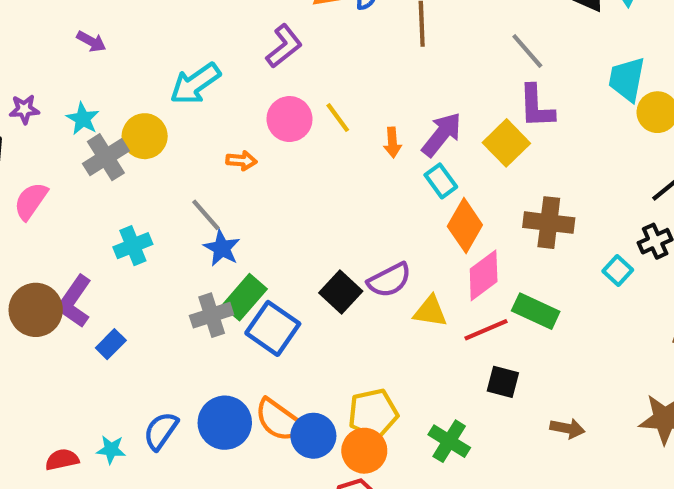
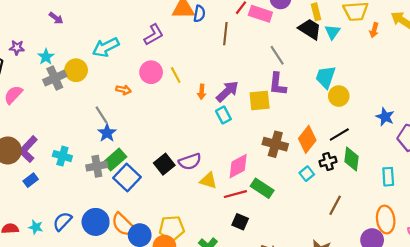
yellow square: (506, 143) -> (260, 101), turned 30
orange diamond: (465, 226) -> (307, 139), moved
cyan cross: (133, 246) -> (62, 156), moved, turned 30
blue rectangle: (111, 344) -> (31, 180), moved

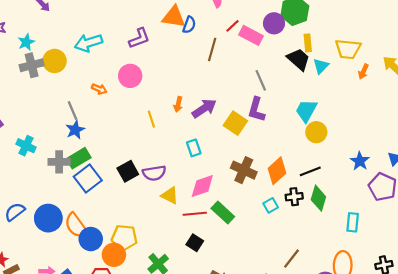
yellow line: (176, 75) -> (151, 119), moved
yellow square: (260, 101) -> (235, 123), turned 30
cyan rectangle: (223, 115) -> (194, 148), moved
brown line: (335, 205) -> (291, 259), moved

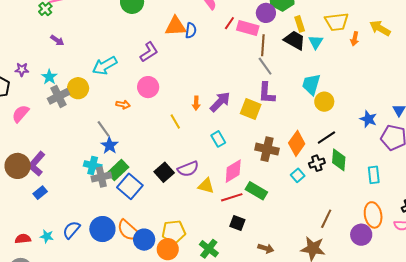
brown line: (212, 49) -> (263, 45), moved
cyan cross: (26, 146) -> (93, 165), moved

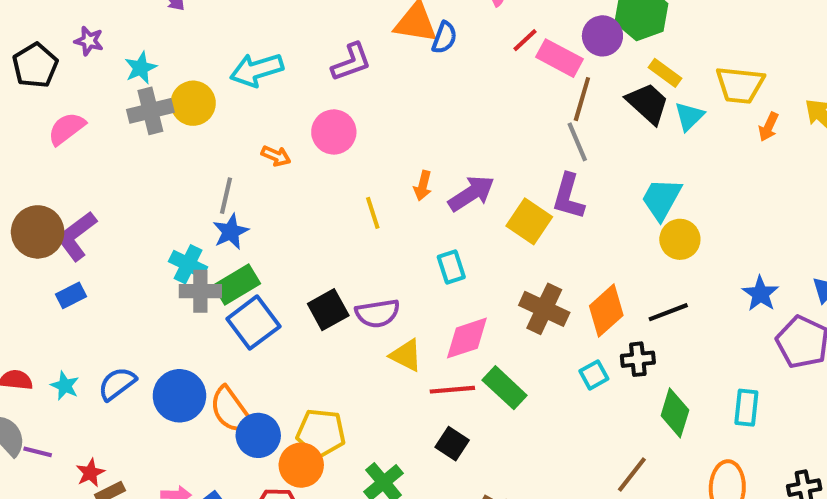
yellow rectangle: (300, 24) -> (665, 73), turned -49
gray line: (103, 129) -> (226, 196), turned 36
green diamond: (339, 160) -> (675, 413), moved

